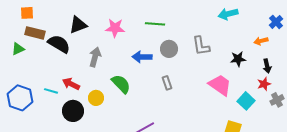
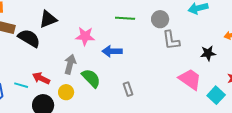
pink star: (115, 28) -> (85, 36), moved
gray circle: (169, 49) -> (160, 19), moved
gray arrow: (95, 57) -> (70, 64), moved
gray rectangle: (167, 83) -> (128, 89), moved

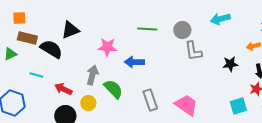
pink trapezoid: (190, 79) -> (186, 105), moved
cyan line: (21, 85) -> (36, 75), moved
gray rectangle: (128, 89) -> (150, 100), size x1.5
cyan square: (216, 95) -> (238, 106), turned 30

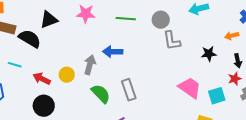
pink star: (107, 47) -> (86, 14), moved
gray arrow: (92, 75) -> (90, 65), moved
green semicircle: (113, 89) -> (101, 94), moved
yellow circle: (88, 103) -> (67, 75), moved
pink trapezoid: (186, 105) -> (190, 88), moved

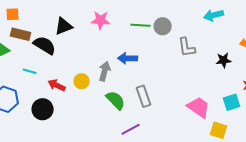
gray circle: (161, 20) -> (163, 26), moved
pink trapezoid: (190, 88) -> (199, 107), moved
black circle: (44, 106) -> (43, 109), moved

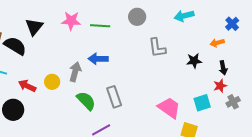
green line: (141, 25) -> (100, 26), moved
black triangle: (64, 26) -> (34, 27), turned -30
gray circle: (163, 26) -> (137, 17), moved

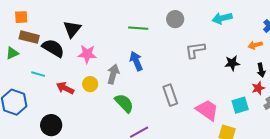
pink star: (71, 21) -> (87, 54), moved
gray L-shape: (157, 48) -> (195, 50), turned 90
blue arrow: (98, 59) -> (136, 61), turned 66
gray rectangle: (114, 97) -> (170, 95), moved
black circle: (13, 110) -> (51, 125), moved

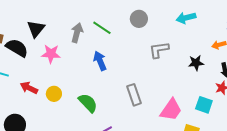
green line: (138, 28) -> (102, 28), turned 30
gray arrow: (113, 74) -> (77, 33), moved
yellow circle: (90, 84) -> (54, 94), moved
cyan square: (240, 105) -> (204, 105), turned 36
pink trapezoid: (207, 110) -> (171, 110), turned 90

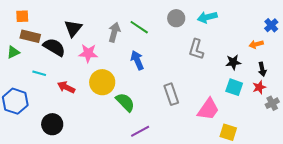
cyan arrow: (186, 18) -> (207, 17), moved
gray L-shape: (159, 50) -> (196, 49), turned -65
yellow circle: (54, 94) -> (102, 82), moved, size x1.6
cyan square: (204, 105) -> (234, 87), moved

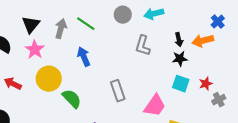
black triangle: (73, 28) -> (31, 25), moved
orange arrow: (256, 44) -> (203, 41), size x1.5
pink star: (88, 53) -> (35, 50), turned 30
black arrow: (262, 69) -> (179, 40), moved

